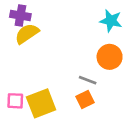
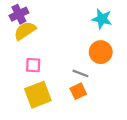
purple cross: (20, 16) -> (19, 14), turned -36
pink square: (15, 101) -> (33, 65), moved

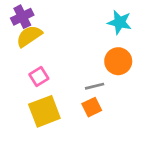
pink square: (33, 65) -> (39, 76), turned -35
gray line: (81, 73) -> (95, 86), turned -35

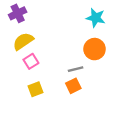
yellow semicircle: (29, 36) -> (23, 41), moved
yellow square: (44, 111) -> (35, 89), size x0.6

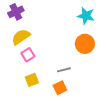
gray line: (76, 69) -> (64, 70), moved
orange square: (73, 86) -> (60, 88), moved

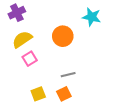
orange circle: (85, 44) -> (63, 36), moved
yellow square: (32, 80) -> (38, 94), moved

